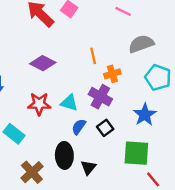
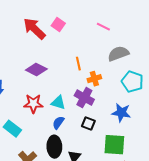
blue star: (145, 115) -> (121, 113), turned -30
blue semicircle: (79, 127) -> (58, 123), moved
black square: (105, 128) -> (88, 124), turned -32

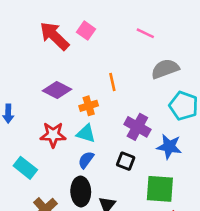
orange cross: (94, 79) -> (89, 106), moved
purple cross: (84, 98) -> (137, 127), moved

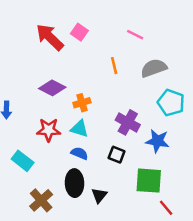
orange line: (112, 82) -> (114, 66), moved
blue semicircle: (86, 160) -> (79, 153), turned 77

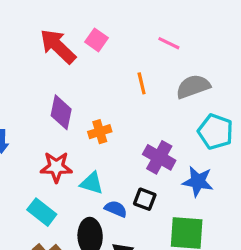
purple diamond: (52, 88) -> (61, 112), turned 75
cyan triangle: (79, 129) -> (92, 183), moved
blue semicircle: (79, 153) -> (116, 209), moved
cyan rectangle: (23, 161) -> (42, 212), moved

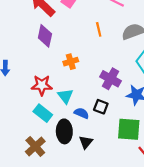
purple diamond: (61, 112) -> (45, 36), moved
cyan triangle: (92, 183) -> (65, 96), turned 35
cyan rectangle: (42, 212) -> (43, 113), moved

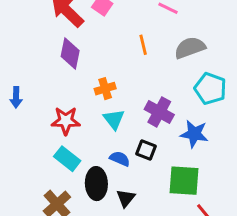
cyan triangle: (65, 96) -> (114, 119), moved

